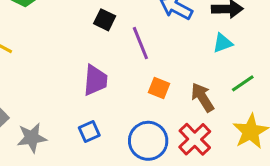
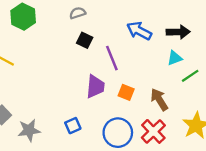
purple trapezoid: (95, 80) -> (95, 86), moved
green line: (243, 83) -> (190, 76), moved

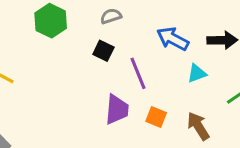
gray semicircle: (78, 13) -> (111, 16), moved
green hexagon: (23, 17) -> (51, 21), moved
cyan triangle: (175, 58) -> (197, 73), moved

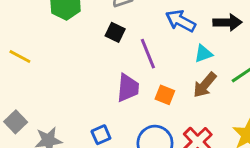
brown arrow: (198, 126) -> (205, 85), moved, turned -108

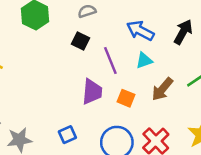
black arrow: (227, 22) -> (183, 32), turned -60
cyan triangle: (203, 54) -> (144, 61), moved

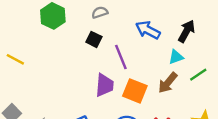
cyan triangle: (144, 61) -> (176, 57), moved
orange square: (126, 98) -> (135, 91), size x1.5

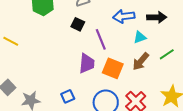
blue arrow: (148, 30) -> (124, 16), turned -35
black arrow: (187, 31) -> (157, 17), turned 60
cyan triangle: (176, 57) -> (140, 37), moved

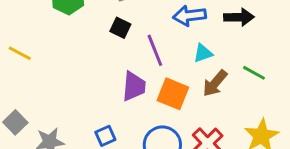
cyan triangle: (140, 37) -> (203, 53), moved
green line: (167, 54) -> (254, 73), turned 63

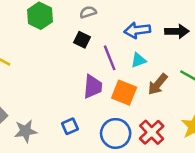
cyan triangle: (203, 53) -> (138, 60), moved

